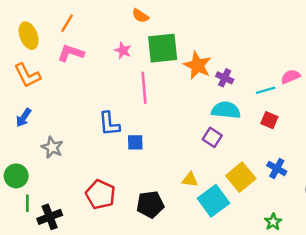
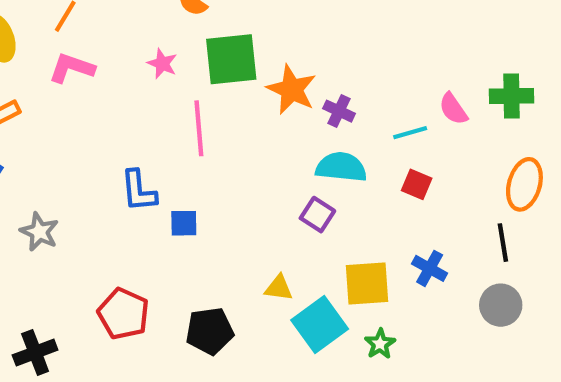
pink semicircle: (290, 77) -> (453, 109), turned -102
yellow square: (241, 177) -> (367, 284), turned 36
green star: (273, 222) -> (380, 344), moved

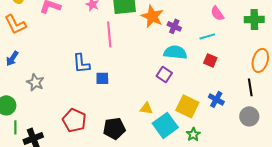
pink semicircle: (453, 109) -> (217, 13), moved
yellow square: (367, 284) -> (187, 106), turned 30

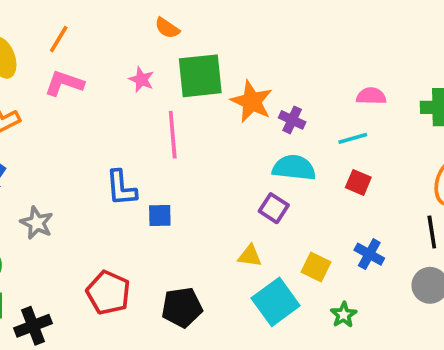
pink semicircle: (217, 13) -> (371, 96), turned 126
yellow square: (187, 106) -> (316, 267), size x0.7
yellow triangle: (146, 108) -> (250, 256), moved
green star: (193, 134) -> (344, 315), moved

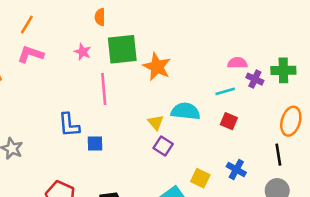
orange semicircle: (167, 28) -> (100, 17), turned 56
purple cross: (292, 120) -> (255, 79), moved
purple square: (274, 208) -> (163, 146), moved
yellow triangle: (250, 256) -> (156, 122), moved, turned 42

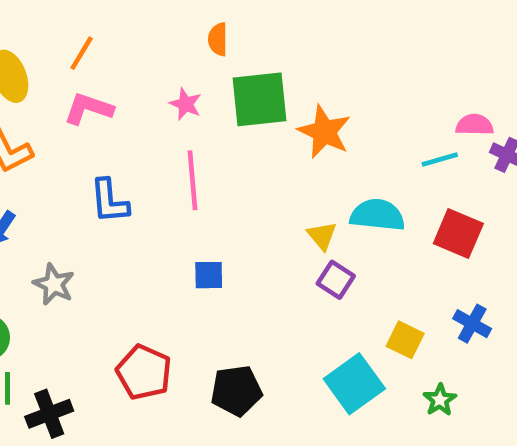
pink line: (104, 89) -> (192, 180), moved
cyan line: (225, 91) -> (440, 159), moved
red square: (229, 121) -> (458, 233), size x1.5
blue L-shape: (69, 125) -> (109, 201), moved

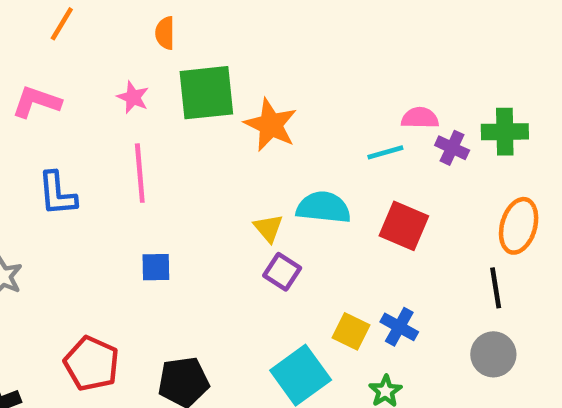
orange line: (82, 53) -> (62, 24), moved
blue cross: (472, 324) -> (399, 327), moved

